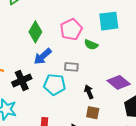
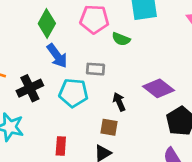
pink pentagon: (71, 29) -> (94, 19), turned 30
blue arrow: (43, 56) -> (57, 56), turned -84
brown square: (93, 113) -> (109, 127), moved

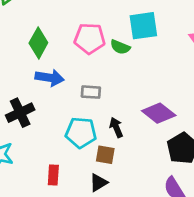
green semicircle: (121, 39) -> (120, 47), moved
blue arrow: (57, 56) -> (50, 78), turned -45
cyan pentagon: (73, 93) -> (81, 133), moved

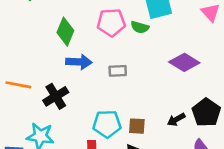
purple diamond: (159, 113) -> (184, 62), moved
black arrow: (116, 127) -> (176, 119), moved, turned -90
cyan pentagon: (81, 133) -> (107, 124), moved

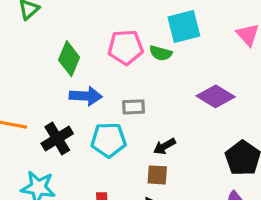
black arrow: (176, 119) -> (164, 146), moved
cyan pentagon: (107, 124) -> (108, 140), moved

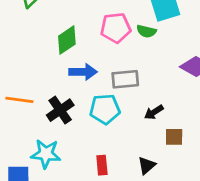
green diamond: (69, 59) -> (67, 40), turned 36
gray rectangle: (133, 107) -> (125, 79), size x1.4
brown square: (157, 175) -> (174, 137), moved

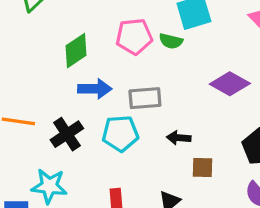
black arrow: (154, 112) -> (179, 138), turned 36

